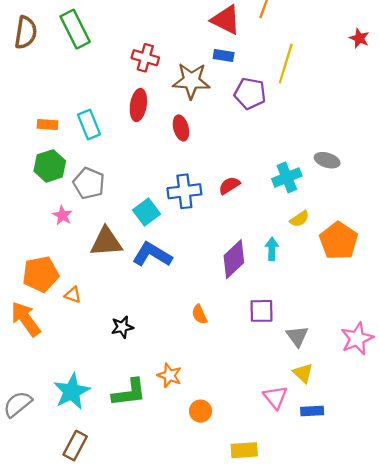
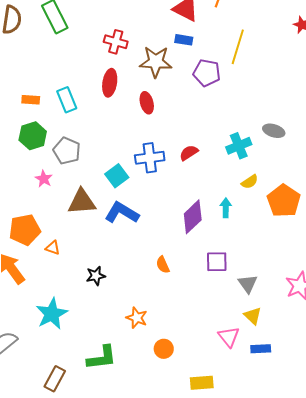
cyan star: (72, 391) -> (52, 314), moved
green L-shape: (129, 393) -> (102, 358), moved

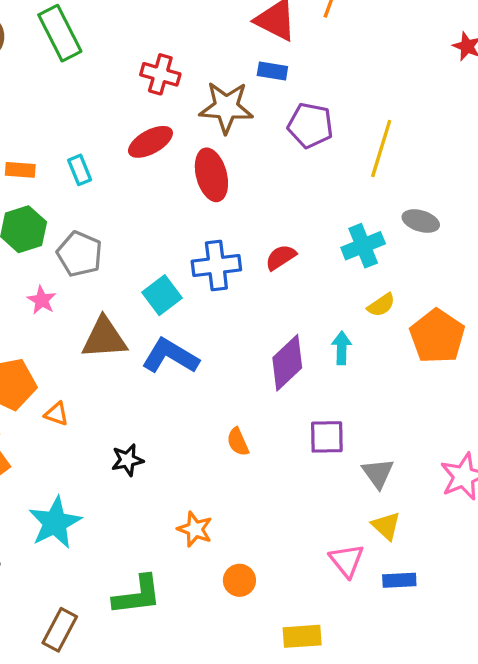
yellow line: (238, 47) -> (381, 148), moved
red ellipse: (110, 83) -> (150, 142), turned 52
cyan rectangle: (67, 100) -> (80, 170), size x0.7
red ellipse: (147, 103) -> (211, 175), size x1.4

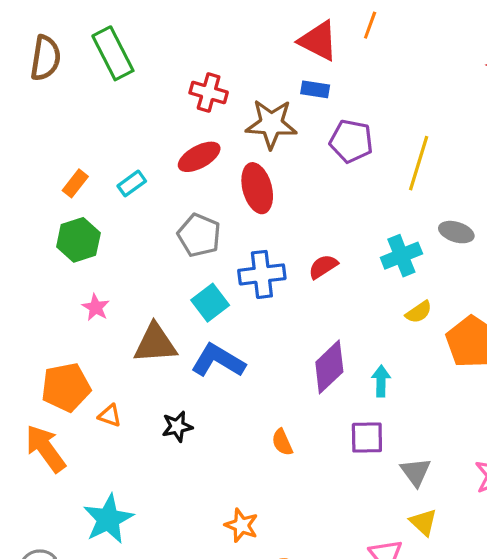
orange rectangle: (20, 170) -> (75, 183), turned -56
cyan rectangle: (80, 170) -> (132, 183), turned 76
gray pentagon: (80, 254) -> (199, 235), moved
cyan arrow: (342, 348) -> (381, 381), moved
black star: (127, 460) -> (177, 427), moved

